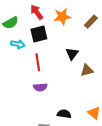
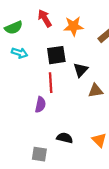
black square: (39, 34) -> (56, 55), moved
red line: (38, 62) -> (51, 83), moved
purple semicircle: (40, 87) -> (40, 105), turned -80

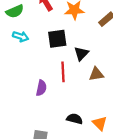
red line: (51, 83) -> (63, 72), moved
black semicircle: (65, 138) -> (75, 119), moved

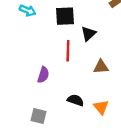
brown triangle: (96, 74) -> (101, 67), moved
purple semicircle: (41, 88) -> (43, 75), moved

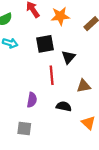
black semicircle: (76, 100) -> (64, 106), moved
gray square: (38, 116) -> (24, 129), moved

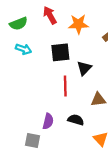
purple semicircle: (32, 100) -> (48, 121), moved

